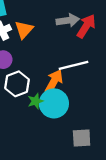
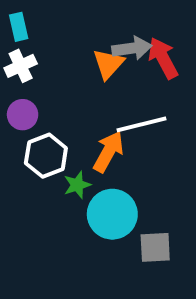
red arrow: (86, 26) -> (163, 58), turned -60
orange triangle: (24, 30) -> (108, 64), moved
cyan circle: (54, 103) -> (112, 214), moved

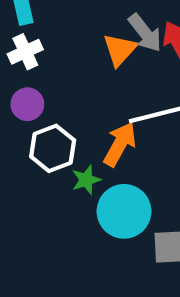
gray arrow: (132, 48) -> (145, 33), turned 60

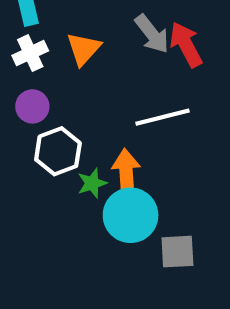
orange triangle: (120, 50) -> (84, 49), moved
orange arrow: (120, 144) -> (126, 173), moved, turned -33

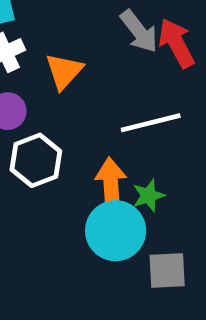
orange triangle: (84, 49) -> (64, 71), moved
green star: (92, 183) -> (148, 195), moved

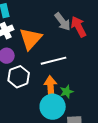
orange triangle: (64, 71) -> (31, 39), size x1.4
white line: (151, 123) -> (54, 61), moved

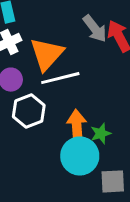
white line: (54, 61) -> (60, 78), moved

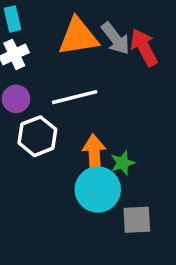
orange triangle: (47, 54) -> (78, 37), moved, turned 39

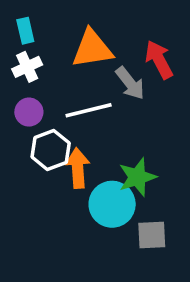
gray arrow: (116, 38) -> (130, 83), moved
orange arrow: (94, 154) -> (78, 168), moved
green star: (123, 163) -> (137, 177), size x1.5

